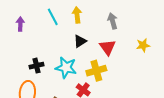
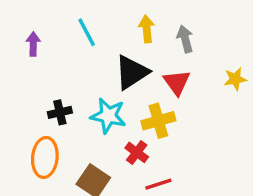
yellow arrow: (77, 15) -> (147, 29), moved
black triangle: (80, 41) -> (132, 72), size x1.6

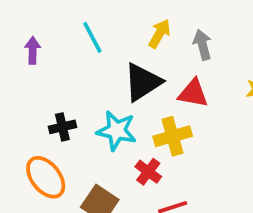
yellow arrow: (147, 29) -> (159, 34), turned 36
red triangle: (177, 82) -> (193, 93), turned -44
orange ellipse: (45, 157) -> (46, 177), turned -45

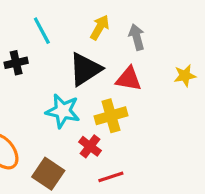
black cross: (62, 127) -> (16, 63), moved

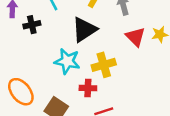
red triangle: (129, 79) -> (135, 37), moved, turned 35
red cross: (90, 146) -> (88, 88), turned -35

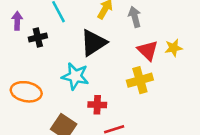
yellow cross: (104, 65) -> (140, 80), moved
orange ellipse: (21, 92) -> (26, 92), moved, turned -40

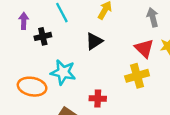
gray arrow: (135, 17) -> (153, 17), moved
black triangle: (93, 43) -> (94, 41), size x0.7
cyan star: (75, 76) -> (63, 72), moved

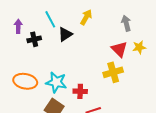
black triangle: (94, 41) -> (65, 34), moved
cyan star: (63, 72) -> (56, 82), moved

